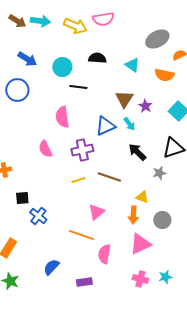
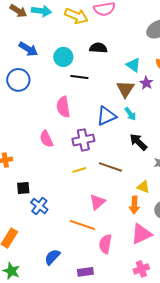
cyan triangle: (132, 65) -> (133, 65), moved
purple star: (145, 106) -> (146, 83), moved
pink cross: (140, 279) -> (141, 269), turned -35

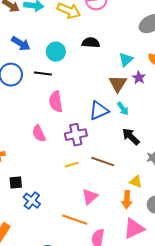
cyan triangle: (133, 65) -> (126, 60), turned 42
black line: (79, 77) -> (43, 74), moved

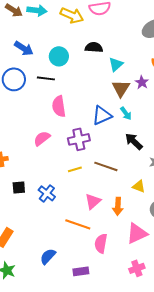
cyan triangle: (126, 60) -> (116, 64), moved
pink semicircle: (39, 134) -> (42, 138), turned 78
orange arrow: (127, 200) -> (118, 206), moved
blue cross: (32, 201) -> (47, 193), moved

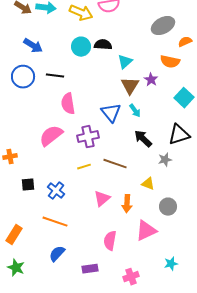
cyan circle: (59, 56) -> (81, 47), moved
blue triangle: (102, 115) -> (111, 113), turned -45
pink semicircle: (42, 138) -> (51, 136), size x1.4
orange line: (78, 224) -> (55, 222), moved
pink cross: (137, 268) -> (131, 277), moved

